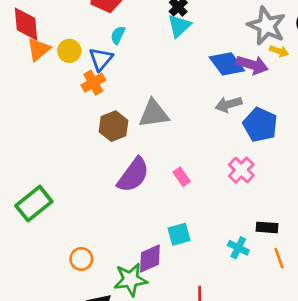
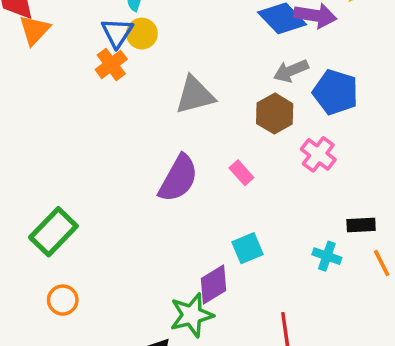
yellow circle: (69, 51) -> (142, 34), moved
brown hexagon: (114, 126) -> (275, 114), moved
orange circle: (81, 259) -> (63, 300), moved

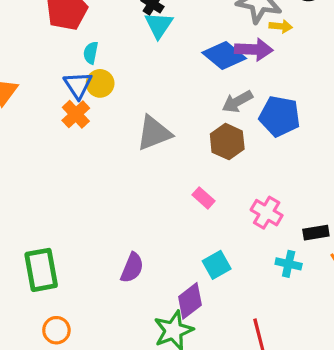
pink cross: (318, 154) -> (267, 213), moved
purple semicircle: (178, 178) -> (132, 268), moved, size x0.7
green rectangle: (53, 232) -> (41, 270), turned -48

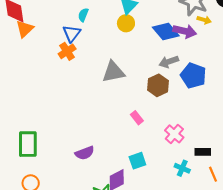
yellow circle: (100, 83) -> (126, 23), moved
purple semicircle: (132, 268) -> (85, 153), turned 36

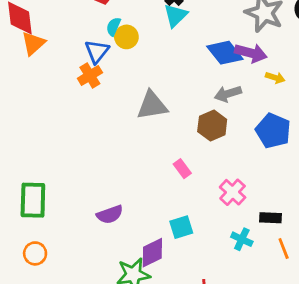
yellow arrow: (204, 20) -> (275, 78), moved
yellow circle: (126, 23) -> (126, 37), moved
blue pentagon: (193, 76) -> (273, 131), moved

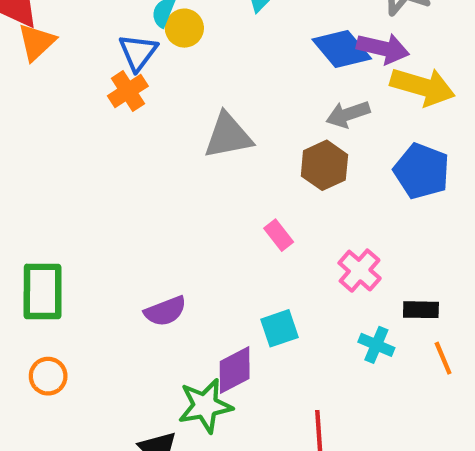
yellow arrow: (275, 78) -> (423, 87), size x2.0

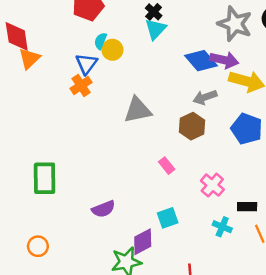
green rectangle: (43, 291) -> (45, 178), moved

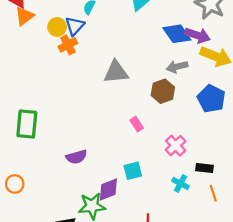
yellow circle: (112, 50) -> (57, 27), moved

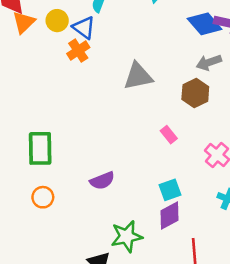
blue triangle: (75, 26) -> (84, 28), turned -30
yellow circle: (57, 27) -> (57, 21), moved
orange circle: (15, 184) -> (43, 197), moved
purple diamond: (108, 190) -> (169, 216), moved

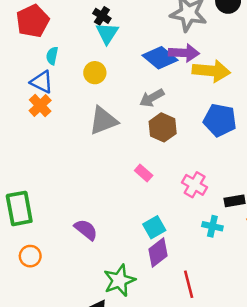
yellow circle: (57, 21) -> (95, 73), moved
gray arrow: (209, 62) -> (152, 98), moved
purple semicircle: (102, 181) -> (86, 230), turned -110

